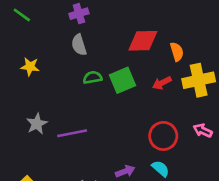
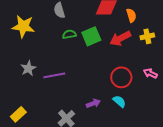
yellow star: (30, 67) -> (23, 26), size x1.6
yellow cross: (199, 80) -> (147, 36), size x0.6
red arrow: (162, 83) -> (120, 38), size x1.5

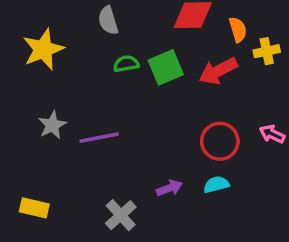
yellow star: (23, 26) -> (43, 49), turned -30
yellow cross: (147, 36) -> (267, 51), moved
cyan semicircle: (119, 101) -> (216, 185), turned -56
yellow rectangle: (18, 114) -> (34, 208), turned 56

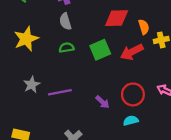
green semicircle: (126, 64) -> (66, 48), moved
purple arrow: (169, 188) -> (102, 102), moved, turned 64

